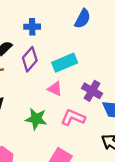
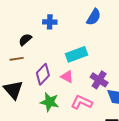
purple diamond: (30, 59) -> (43, 74), moved

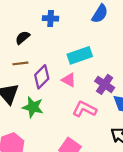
brown line: (17, 59) -> (20, 63), moved
green star: (50, 102) -> (33, 107), moved

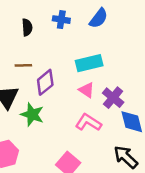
blue semicircle: (100, 14) -> (99, 18), moved
black semicircle: (23, 38) -> (27, 27), moved, turned 120
pink triangle: (69, 80) -> (87, 90), moved

